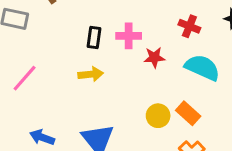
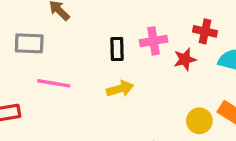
red cross: (189, 26) -> (205, 31), moved
pink line: (25, 78) -> (54, 83), moved, turned 68

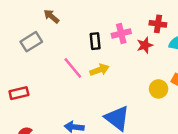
gray rectangle: (29, 43) -> (31, 42), turned -30
pink line: (54, 83) -> (73, 68), moved, turned 45

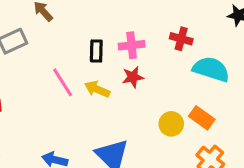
red star: (145, 45) -> (133, 77), moved
yellow arrow: (99, 70) -> (97, 89), turned -144

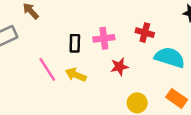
red star: (133, 77) -> (119, 67), moved
orange rectangle: (202, 118) -> (177, 98), moved

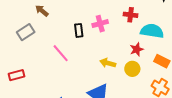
red star: (119, 67) -> (137, 49), moved
yellow arrow: (76, 75) -> (108, 63), moved

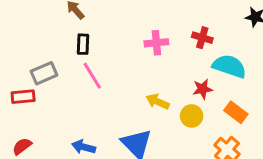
black rectangle: (79, 30) -> (83, 44), moved
gray rectangle: (26, 32) -> (44, 73), moved

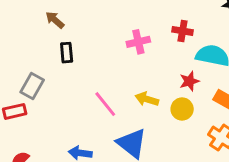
gray rectangle: (44, 73) -> (32, 86), turned -30
pink line: (92, 76) -> (105, 104), moved

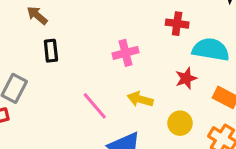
pink cross: (138, 42) -> (126, 53), moved
yellow circle: (182, 109) -> (180, 123), moved

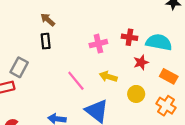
brown arrow: (37, 15) -> (48, 20), moved
red cross: (177, 24) -> (129, 37), moved

